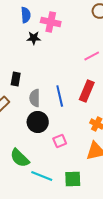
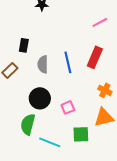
black circle: (38, 122) -> (40, 98), moved
green semicircle: (20, 158) -> (28, 124), turned 60
green square: (73, 179) -> (81, 134), moved

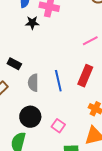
black rectangle: (24, 45) -> (14, 64), turned -72
pink square: (68, 107) -> (58, 126), turned -32

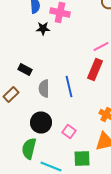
red rectangle: (85, 76) -> (95, 70), moved

